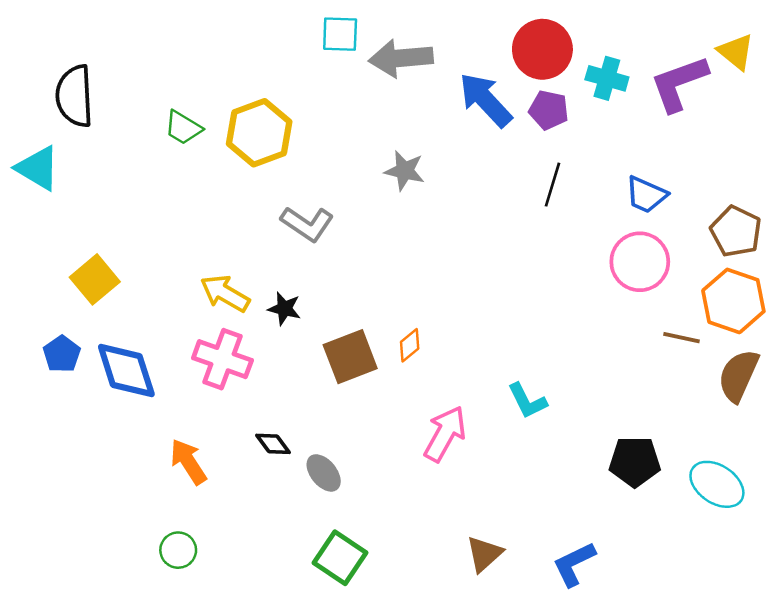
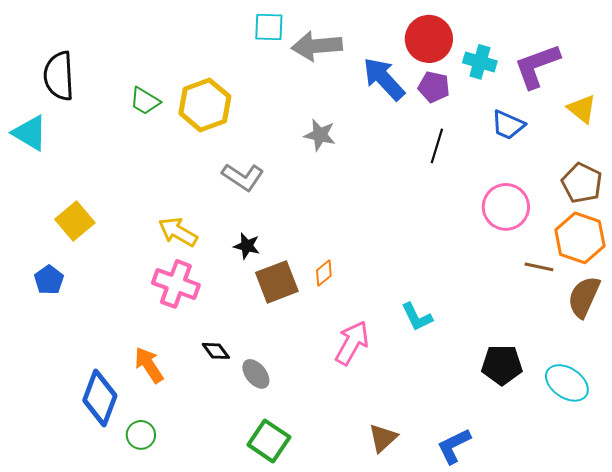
yellow triangle: (736, 52) -> (582, 109), moved
blue trapezoid: (646, 195) -> (508, 125), moved
black star: (284, 309) -> (247, 246), moved
blue diamond: (126, 371) -> (100, 398), moved, turned 38

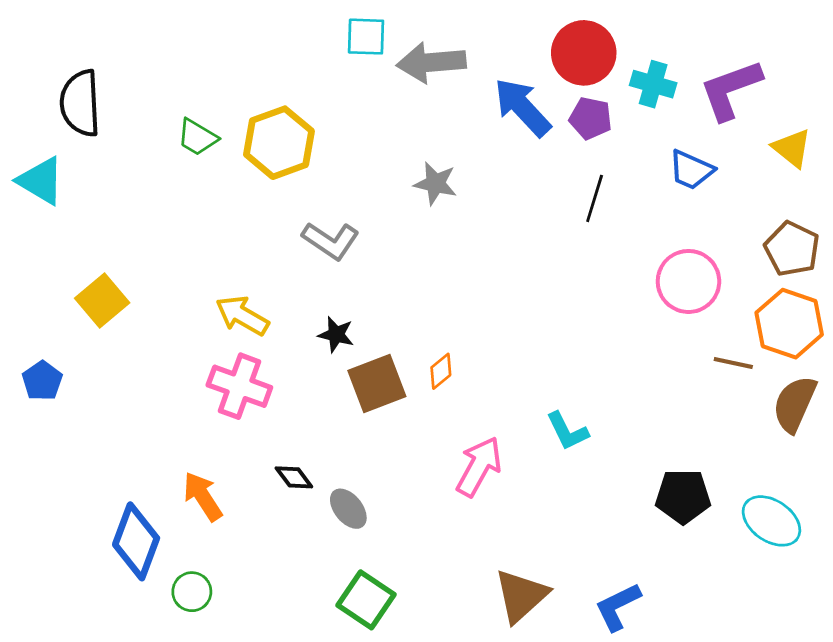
blue pentagon: (49, 280) -> (42, 381), moved
brown triangle: (383, 438) -> (521, 596), size x1.4

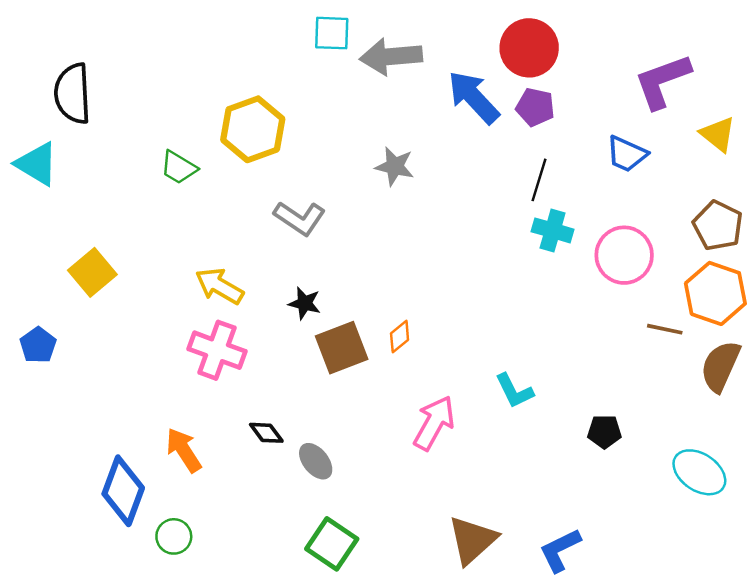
cyan cross: (653, 84) -> (553, 230), moved
green trapezoid: (197, 137) -> (179, 168), moved
black pentagon: (683, 496) -> (604, 432), moved, size x0.7

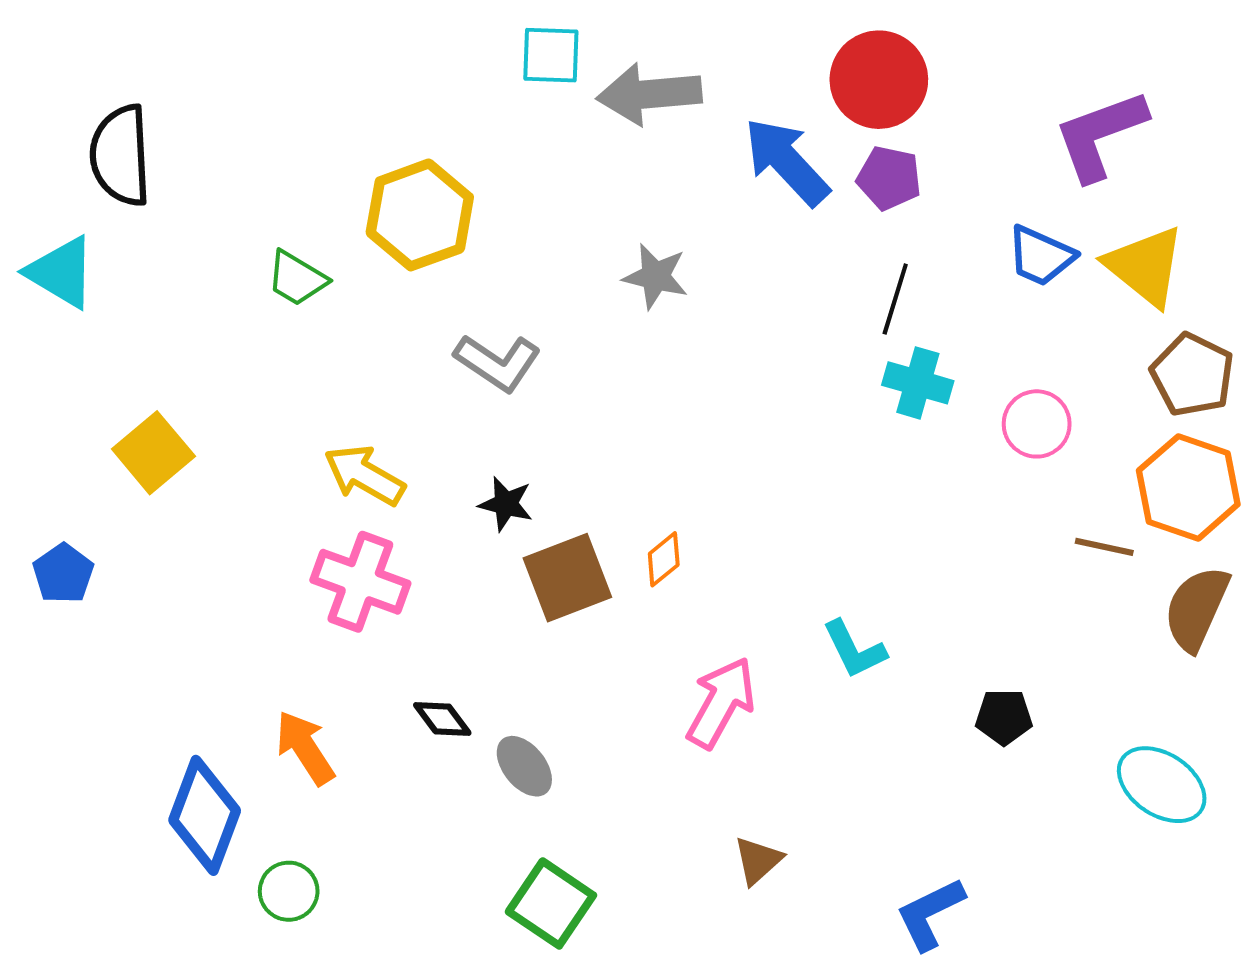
yellow triangle: (718, 134) -> (1145, 266), moved, size x1.4
pink circle: (624, 255) -> (1037, 424), size x0.7
brown triangle: (472, 540) -> (758, 860), moved, size x0.6

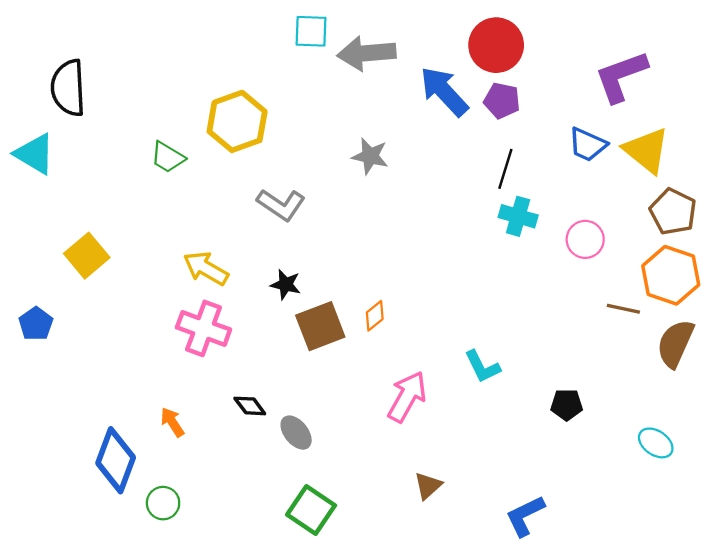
orange arrow: (305, 748) -> (172, 422), size x0.7
cyan ellipse: (1162, 785) -> (656, 443), size x0.7

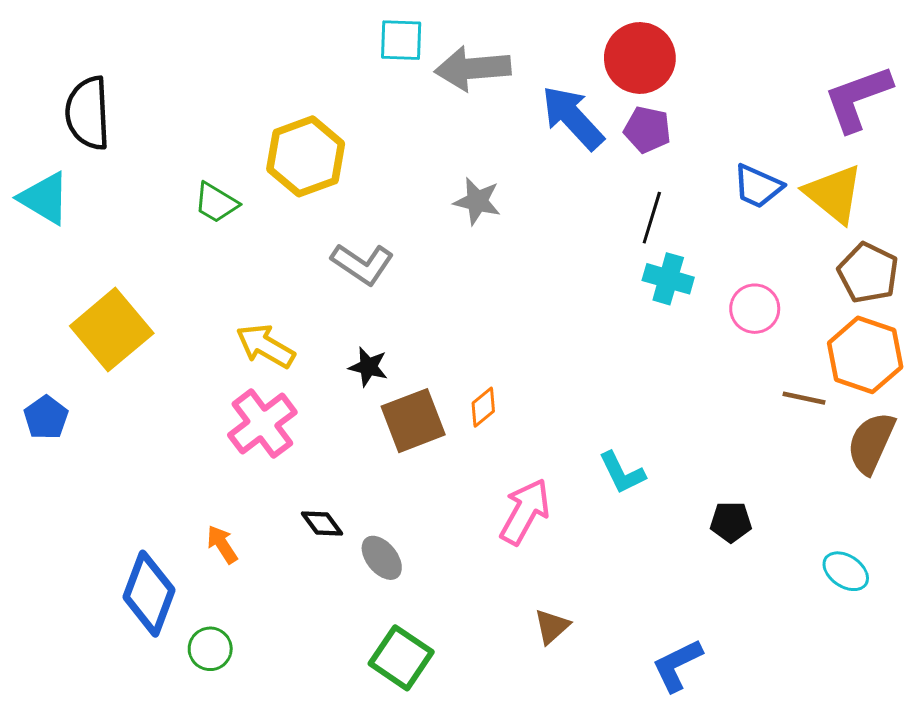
purple L-shape: (621, 76) -> (858, 98), moved
yellow square: (87, 256) -> (112, 330), size x1.4
pink cross: (204, 328) -> (262, 424), turned 33

